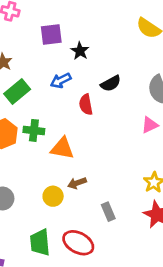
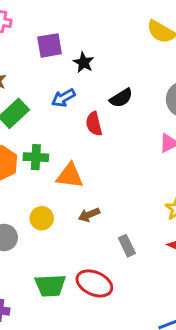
yellow circle: (53, 196) -> (42, 218), moved
green trapezoid: (40, 242) -> (50, 286), turned -84

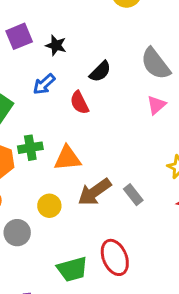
brown arrow: (89, 215) -> (95, 192), size x1.6
gray rectangle: (127, 246) -> (133, 195), moved
red ellipse: (94, 283) -> (115, 257), turned 56

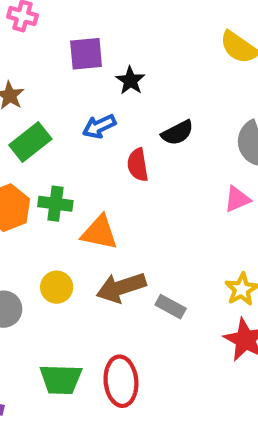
gray rectangle: (133, 195) -> (171, 307), turned -40

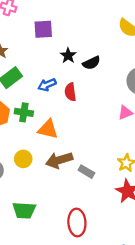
black star: (130, 81) -> (68, 56), moved
blue arrow: (99, 126) -> (47, 85), moved
black semicircle: (177, 133) -> (91, 63), moved
red ellipse: (121, 381) -> (77, 223), moved

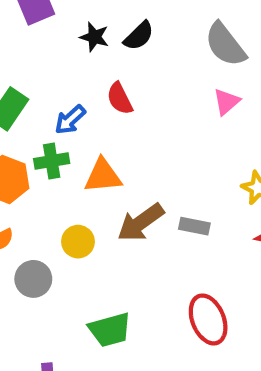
blue arrow: (47, 85) -> (70, 120), moved

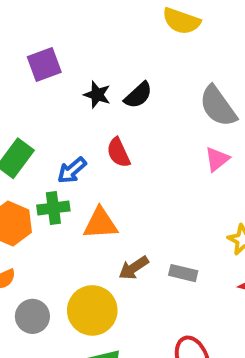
brown arrow: (141, 223) -> (134, 268), size x0.7
yellow circle: (78, 242) -> (92, 310), moved, size x1.6

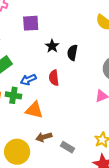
black semicircle: (138, 95) -> (72, 53), turned 126

